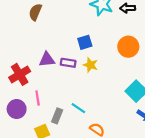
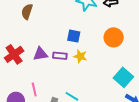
blue square: (85, 42) -> (74, 36), turned 32
red cross: (20, 74) -> (14, 54), moved

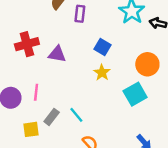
purple rectangle: (60, 56) -> (80, 14), moved, turned 72
cyan square: (123, 77) -> (135, 94), moved

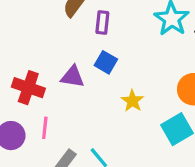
red cross: (27, 44) -> (28, 88), moved, turned 35
blue square: (102, 47) -> (106, 62), moved

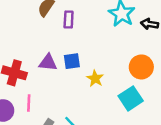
blue square: (106, 62) -> (72, 61), moved, turned -35

